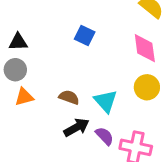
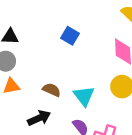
black arrow: (77, 127) -> (39, 118), moved

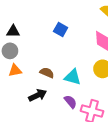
cyan triangle: (84, 96) -> (73, 77), turned -36

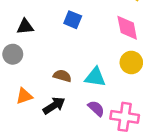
black triangle: (13, 31) -> (25, 27), moved
orange triangle: (15, 70) -> (24, 96), moved

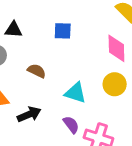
blue square: (73, 20) -> (63, 31), turned -30
brown semicircle: (62, 76) -> (37, 71), moved

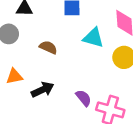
cyan triangle: (75, 93) -> (93, 38), moved

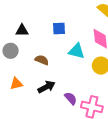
black arrow: (43, 90) -> (46, 87), moved

